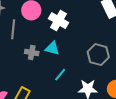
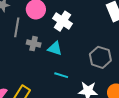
gray cross: (32, 53) -> (34, 44), moved
cyan line: (60, 75) -> (61, 75), turned 64

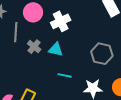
white cross: (62, 21) -> (61, 21), turned 36
gray cross: (34, 44) -> (34, 47), turned 32

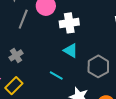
gray cross: (34, 47) -> (16, 55), moved
cyan triangle: (56, 49) -> (71, 51), moved

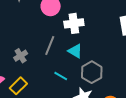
gray line: (23, 19) -> (50, 46), moved
gray hexagon: (98, 66) -> (92, 72), moved

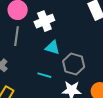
gray line: (50, 46) -> (16, 36), moved

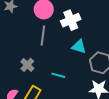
cyan line: (44, 75) -> (58, 75), moved

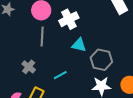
cyan line: (58, 75) -> (60, 75), turned -40

